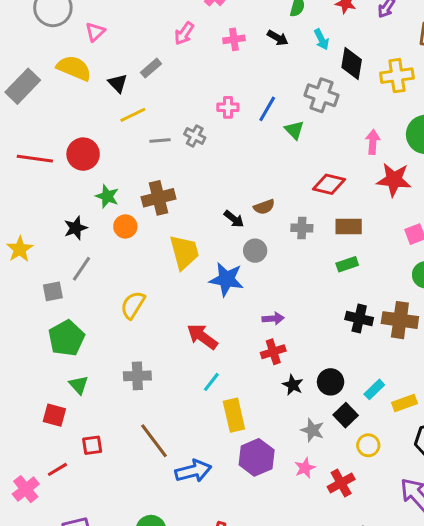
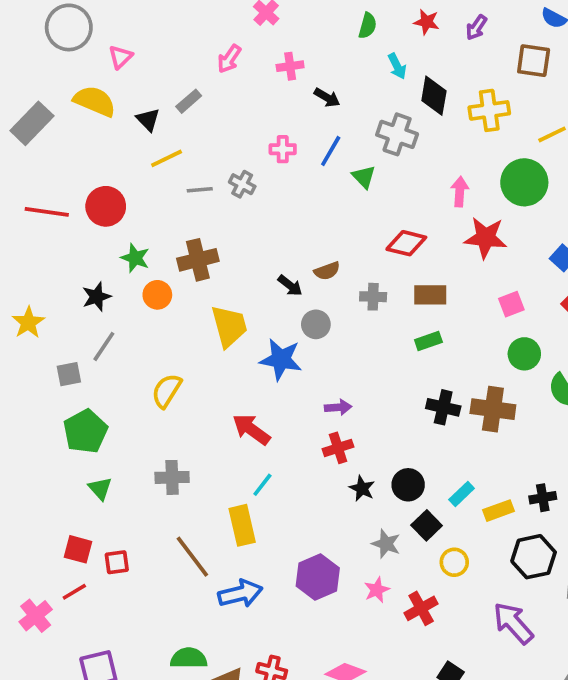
black arrow: (278, 38) -> (327, 98), moved
red square: (54, 415) -> (78, 549), moved
yellow rectangle: (234, 415) -> (242, 525), moved

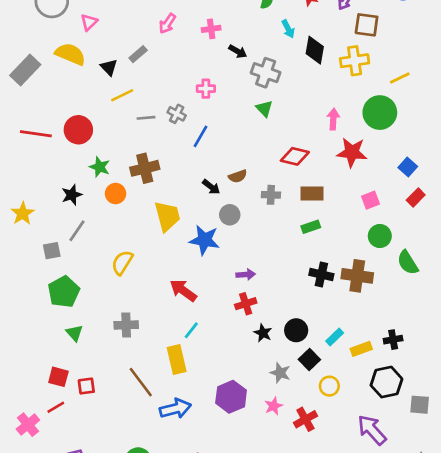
brown square: (534, 61) -> (367, 25), moved
gray cross: (397, 134) -> (266, 73), moved
blue line: (331, 151) -> (201, 136), moved

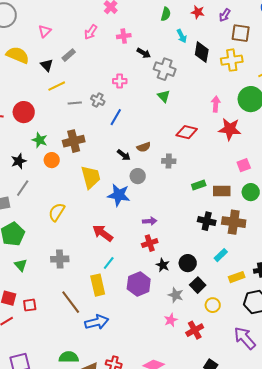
pink triangle: (89, 22) -> (45, 31), moved
brown rectangle: (312, 194) -> (222, 191), moved
cyan rectangle: (335, 337) -> (221, 255), moved
purple hexagon: (231, 397) -> (139, 284), moved

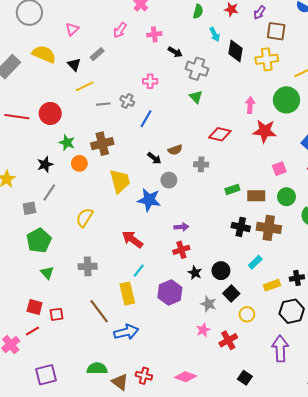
purple arrow: (245, 338) -> (280, 349), turned 40

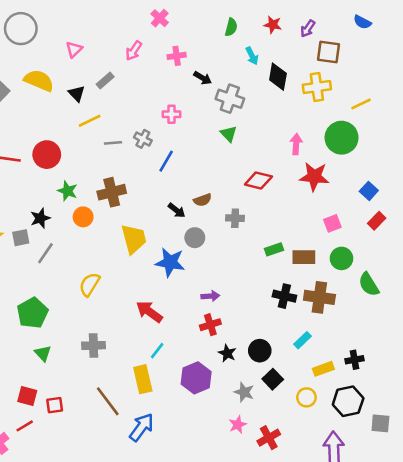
gray square: (29, 208) -> (21, 238), moved
yellow circle: (247, 314) -> (306, 397), moved
blue arrow: (126, 332) -> (142, 427), turned -40

